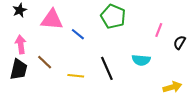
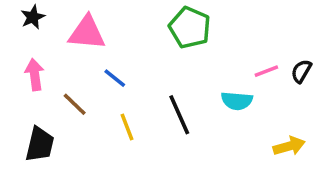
pink line: (159, 30) -> (266, 71), moved, turned 48
blue line: (78, 34) -> (115, 78), moved
black trapezoid: (19, 69) -> (40, 144), moved
yellow line: (76, 76) -> (127, 127), turned 63

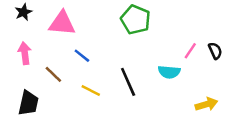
pink line: (266, 71) -> (190, 51), turned -35
black semicircle: (301, 71) -> (215, 51), turned 126
yellow line: (127, 127) -> (91, 91), turned -42

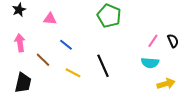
pink triangle: (62, 23) -> (50, 19), size x0.6
cyan semicircle: (169, 72) -> (150, 63), moved

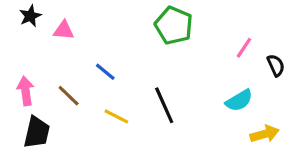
pink triangle: (50, 19) -> (64, 30), moved
pink line: (153, 41) -> (244, 48), moved
pink arrow: (20, 43) -> (26, 91), moved
cyan semicircle: (150, 63) -> (239, 100), turned -36

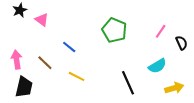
green pentagon: (174, 26) -> (114, 30), moved
pink triangle: (64, 30) -> (42, 20), turned 32
black line: (164, 105) -> (128, 83), moved

